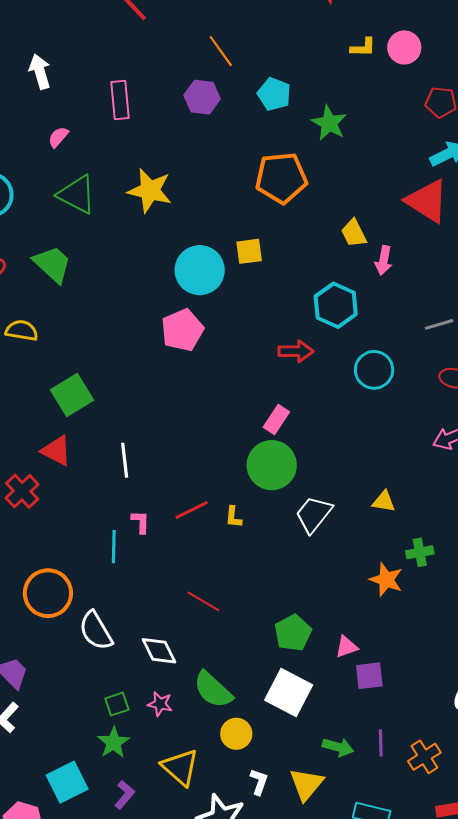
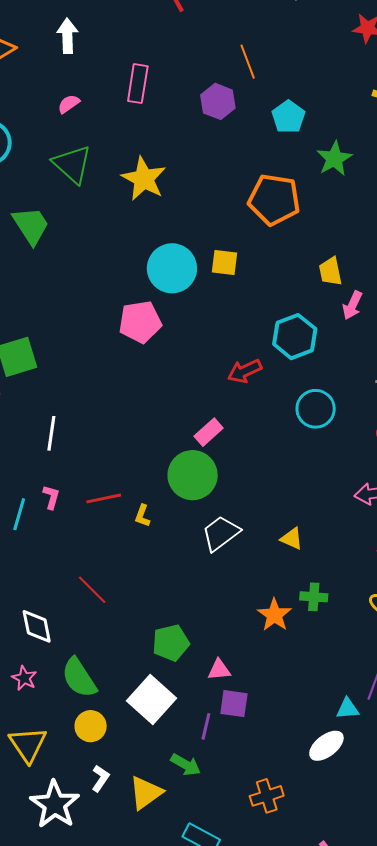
red arrow: (296, 351) -> (245, 371), turned 140
purple line: (381, 743) -> (206, 726), moved

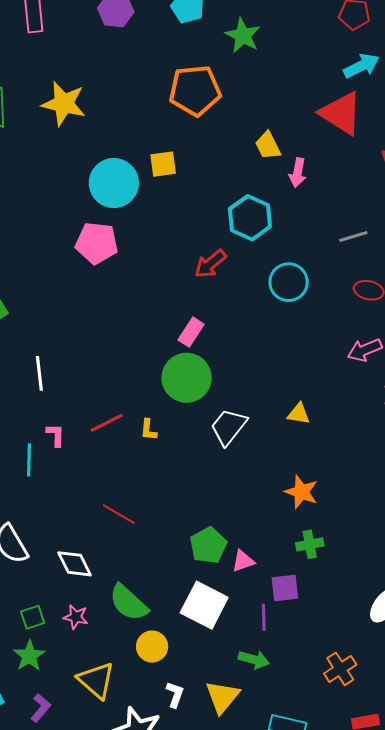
pink pentagon: (140, 322) -> (97, 243), turned 30
green cross: (314, 597) -> (310, 544), moved
pink triangle: (219, 670) -> (243, 561), moved

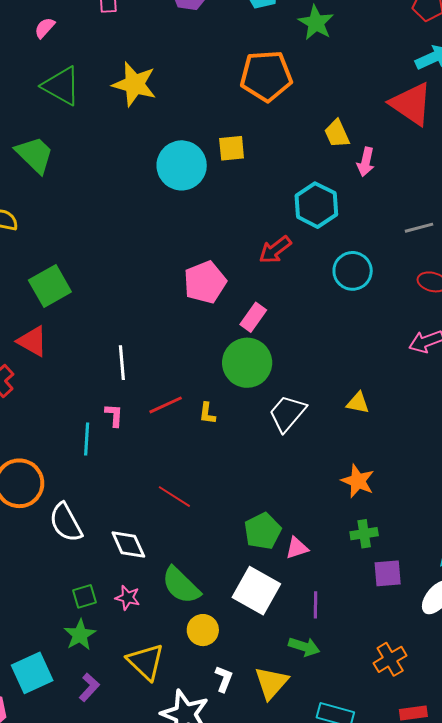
pink pentagon: (97, 243) -> (205, 282), moved, turned -30
white line: (39, 373) -> (122, 363), moved
purple square: (285, 588) -> (388, 573), moved

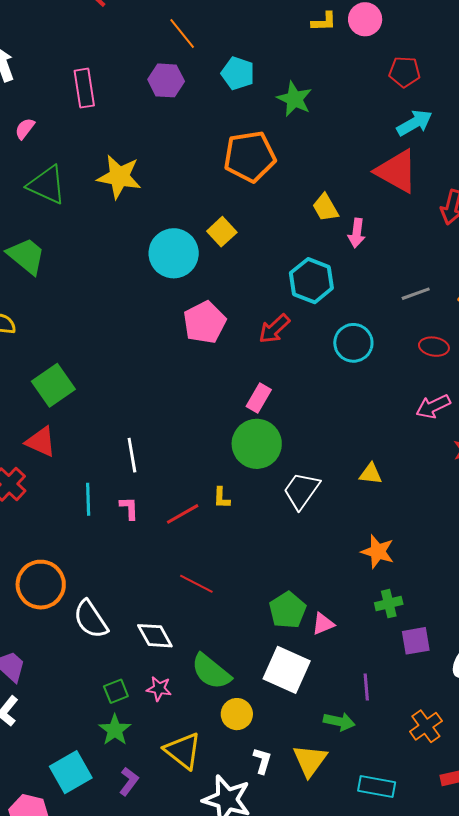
yellow square: (232, 148) -> (222, 232), turned -32
pink pentagon: (205, 282) -> (205, 322), moved
red line: (166, 405) -> (183, 514), moved
cyan line: (87, 439) -> (88, 499), moved
purple line: (315, 605) -> (366, 687), moved

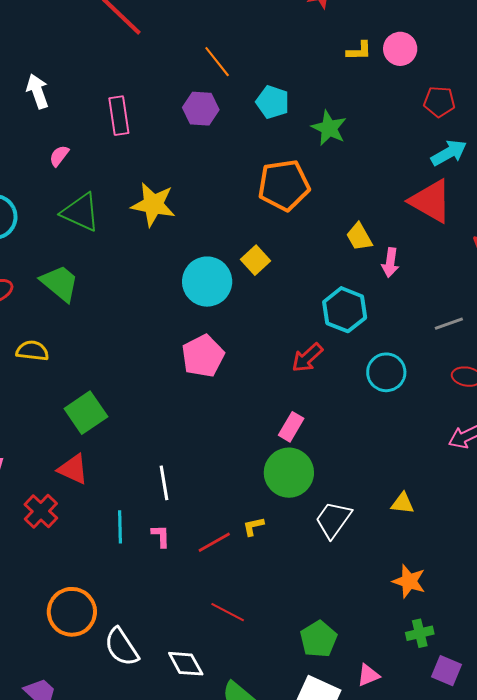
pink pentagon: (205, 322) -> (203, 356), moved
yellow L-shape: (222, 498) -> (253, 526), turned 75
pink triangle: (323, 624) -> (368, 675), moved
purple square: (416, 641) -> (447, 671), turned 32

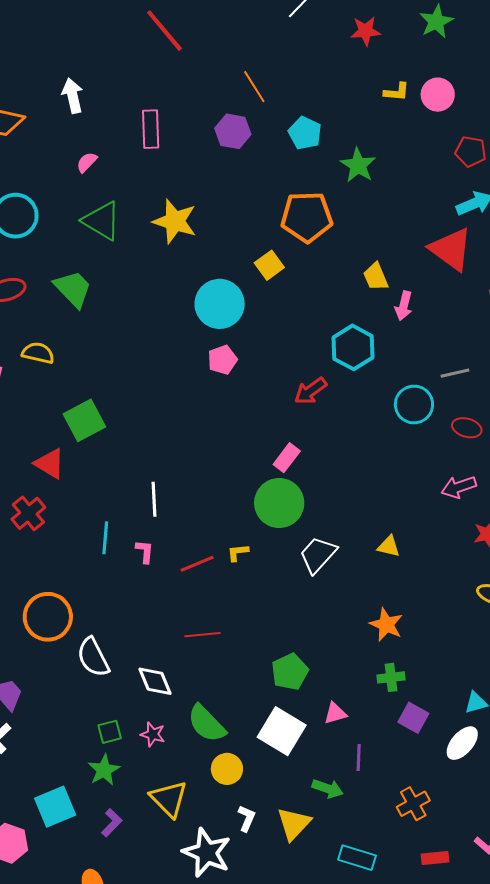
yellow square: (255, 260) -> (269, 265), moved
pink pentagon: (203, 356) -> (222, 360), moved, size x0.7
cyan circle: (386, 372) -> (414, 404), moved
red triangle: (73, 469) -> (50, 464), moved
red line: (228, 612) -> (202, 635), turned -40

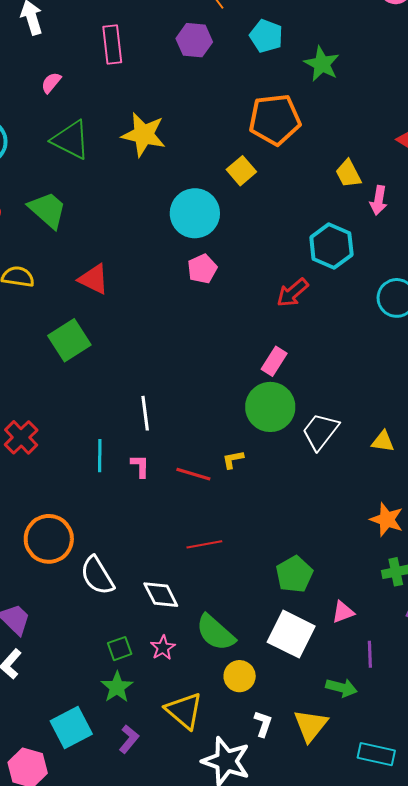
red triangle: (50, 464) -> (94, 279), moved
white trapezoid: (318, 555) -> (320, 431), moved
red line: (197, 564) -> (193, 474), turned 44
pink star: (153, 734) -> (163, 648), turned 30

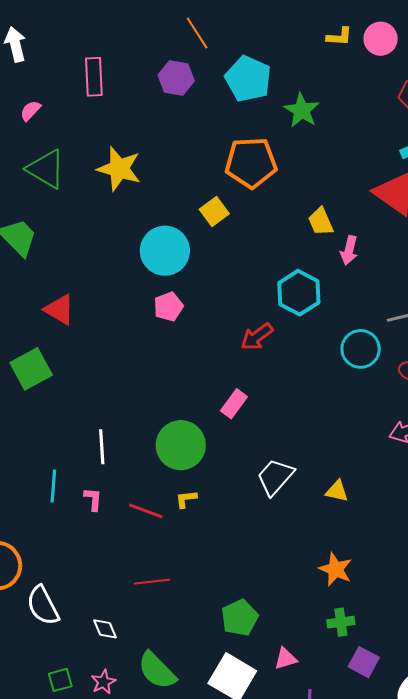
cyan pentagon: (266, 36) -> (248, 79), size x1.4
green circle: (270, 407) -> (181, 445), moved
white diamond: (161, 595) -> (105, 629), size x0.7

